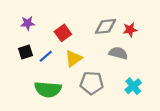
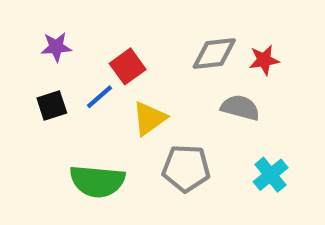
blue line: (46, 56) -> (99, 97), moved

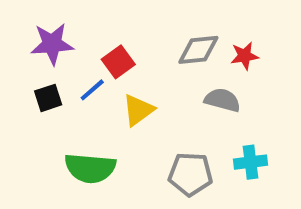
purple star: (56, 47) -> (52, 44), size x1.5
gray pentagon: (186, 168) -> (190, 174), moved
cyan cross: (271, 175) -> (251, 162), turned 32

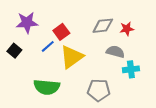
black square: (48, 98) -> (14, 51), moved, turned -32
yellow triangle: (138, 110) -> (72, 57), size x1.4
cyan cross: (251, 162) -> (131, 69), moved

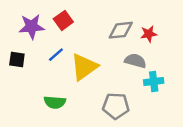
red square: (61, 32) -> (63, 20), moved
black square: (14, 51) -> (17, 60), turned -32
green semicircle: (47, 87) -> (55, 102), size x0.7

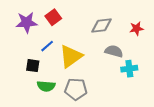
red star: (149, 34) -> (136, 29), moved
black square: (17, 60) -> (33, 66), moved
gray pentagon: (116, 106) -> (76, 89), moved

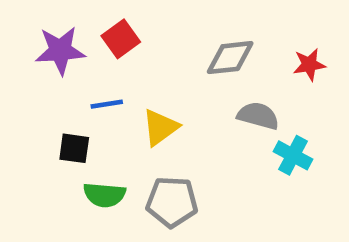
blue line: (47, 46) -> (107, 104), turned 32
yellow triangle: (71, 56) -> (160, 127), size x0.7
cyan cross: (129, 69) -> (293, 155), turned 35

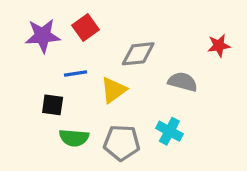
gray diamond: (230, 58) -> (138, 54), moved
cyan cross: (293, 155) -> (169, 131), moved

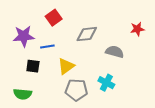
purple star: (43, 36) -> (24, 36), moved
yellow triangle: (113, 90) -> (66, 66), moved
green semicircle: (74, 138) -> (23, 94), moved

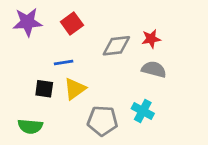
red star: (137, 29) -> (151, 39), moved
purple star: (24, 36) -> (27, 22), moved
yellow triangle: (66, 66) -> (75, 89), moved

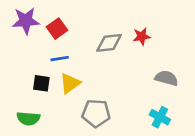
red square: (72, 24) -> (57, 29), moved
gray semicircle: (154, 69) -> (166, 78), moved
cyan cross: (143, 111) -> (160, 117), moved

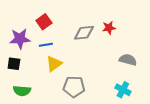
purple star: (26, 21) -> (20, 39), moved
black square: (41, 83) -> (14, 64), moved

